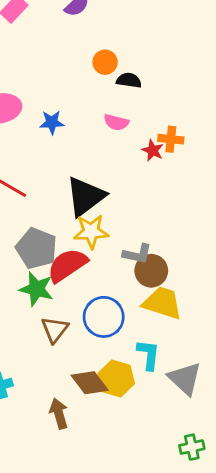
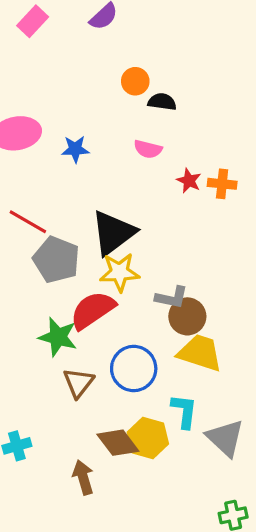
orange cross: (171, 139) -> (222, 184), moved
gray pentagon: (36, 248) -> (56, 260), moved

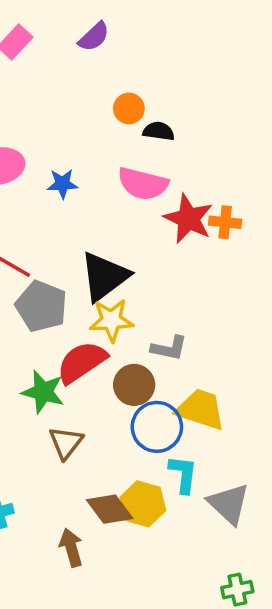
pink semicircle: (148, 149) -> (143, 184), size x1.6
red star: (189, 181) -> (188, 219), size x1.8
brown circle: (187, 316) -> (134, 385), moved
blue circle: (134, 369) -> (157, 427), moved

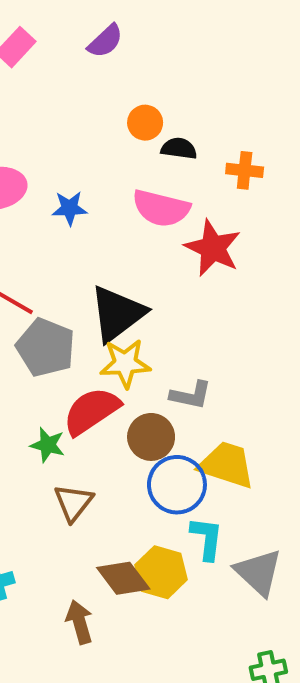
orange cross: (225, 222) -> (245, 170), moved
green star: (43, 392) -> (48, 445), size x0.7

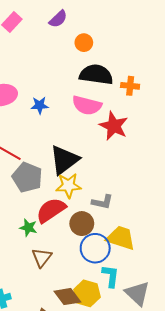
orange circle: (145, 123) -> (84, 43), moved
black semicircle: (179, 148) -> (96, 75), size x1.8

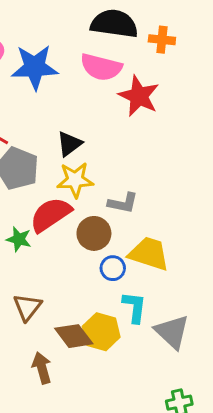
blue star: (40, 105) -> (35, 67), size x1.8
black triangle: (64, 160) -> (69, 144), size x0.6
blue circle: (95, 248) -> (113, 268), size x0.6
brown triangle: (42, 257) -> (27, 307), moved

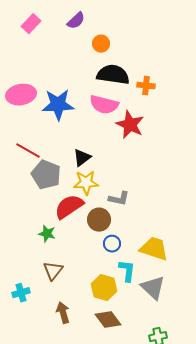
green star: (19, 239) -> (47, 234), moved
yellow trapezoid: (149, 254) -> (154, 249), moved
brown diamond: (74, 336) -> (108, 320), moved

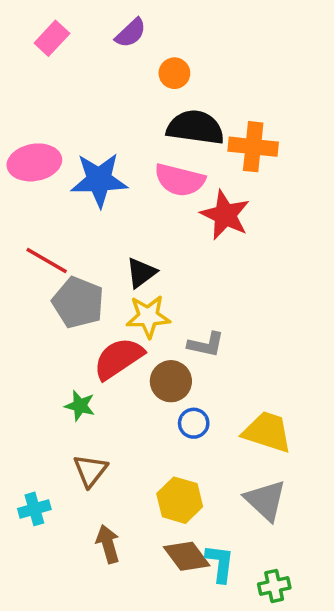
orange cross: (146, 86) -> (253, 147), size x1.5
cyan L-shape: (127, 271) -> (220, 563), moved

